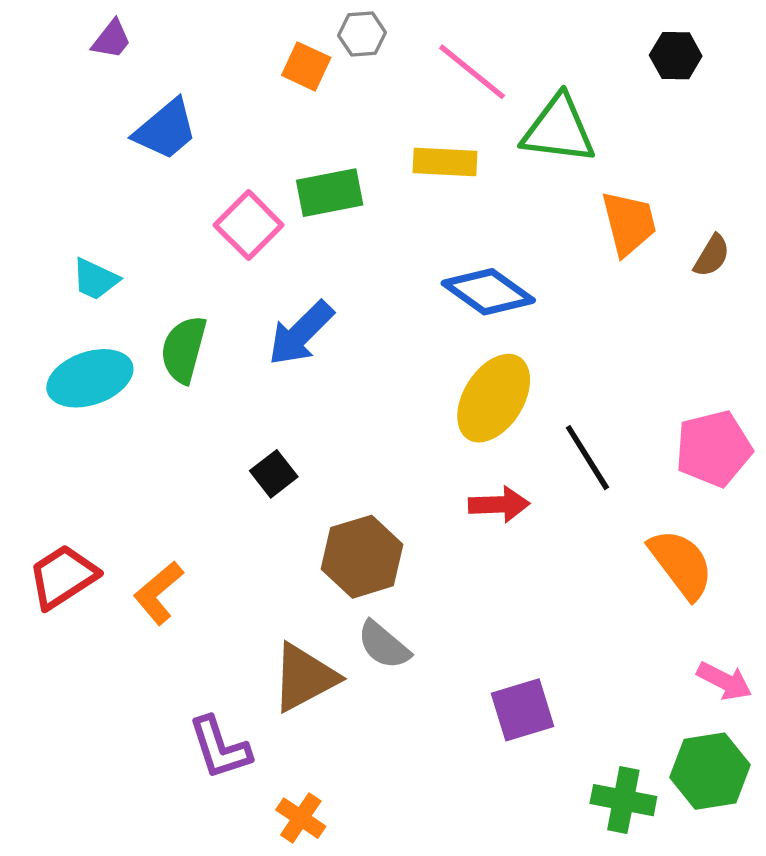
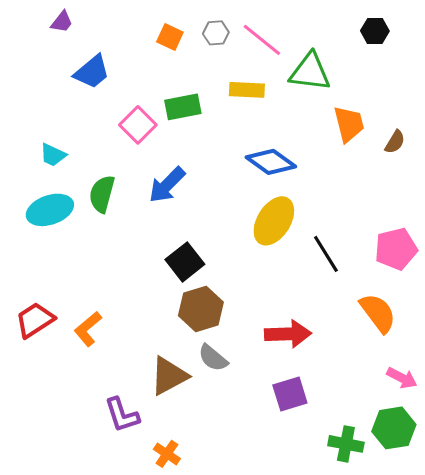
gray hexagon: (362, 34) -> (216, 33), moved
black square: (274, 474) -> (185, 262), moved, size x1.5
red arrow: (499, 504) -> (288, 334), moved, size x1.4

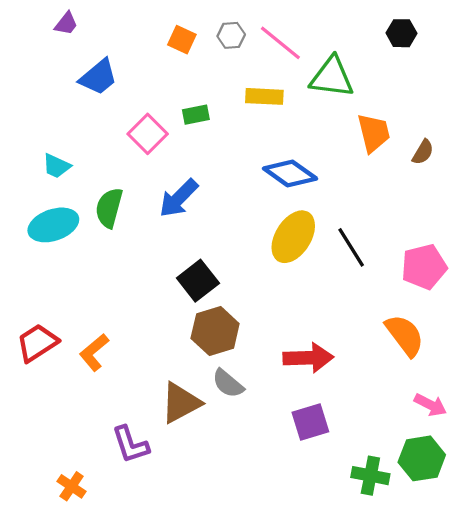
green rectangle: (183, 107) -> (196, 115), size x0.7
black line: (326, 254) -> (351, 247), moved
orange cross: (167, 454) -> (72, 486), moved

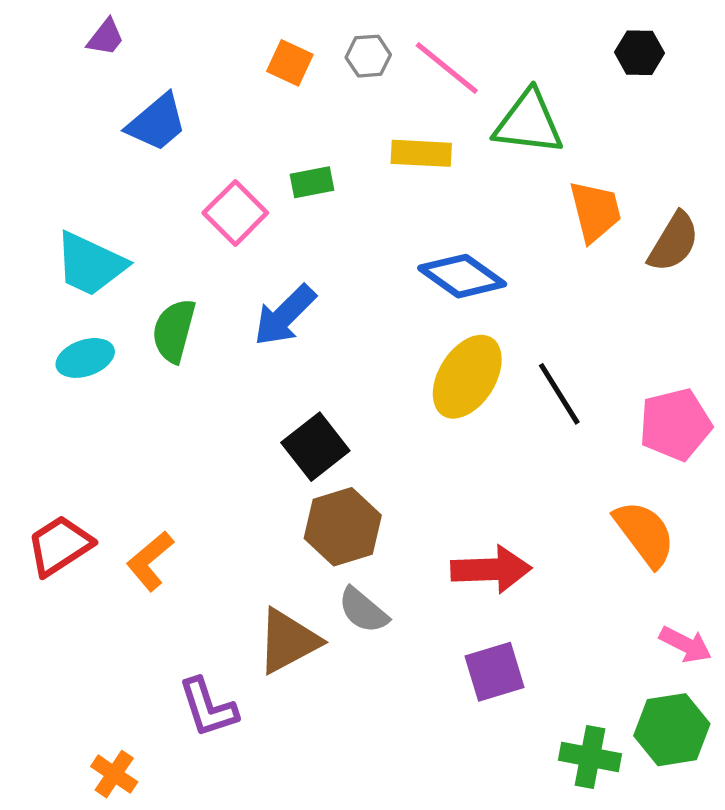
brown semicircle: (423, 152) -> (674, 242), size x1.5
cyan trapezoid: (57, 166) -> (90, 264), size x1.6
cyan ellipse: (53, 225) -> (85, 358), size x0.7

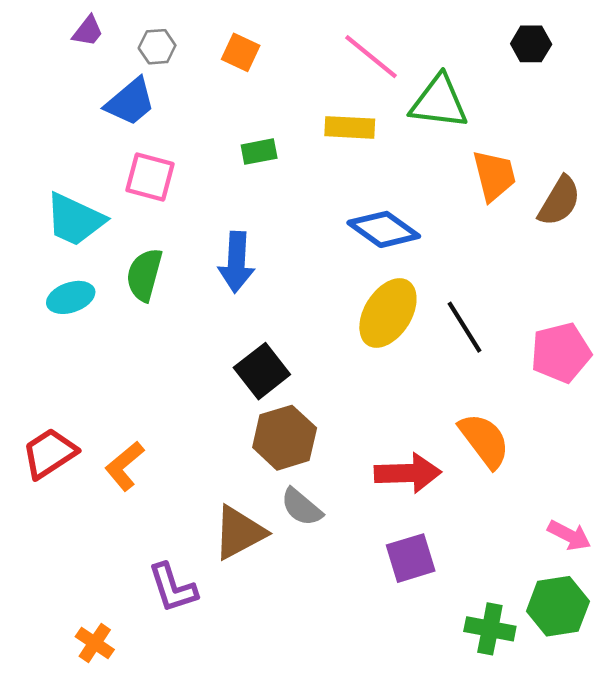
gray hexagon: (368, 56) -> (157, 47), moved
pink square: (235, 213) -> (150, 177), moved, turned -30
blue arrow: (285, 315) -> (236, 262), turned -42
orange semicircle: (645, 534) -> (484, 440), moved

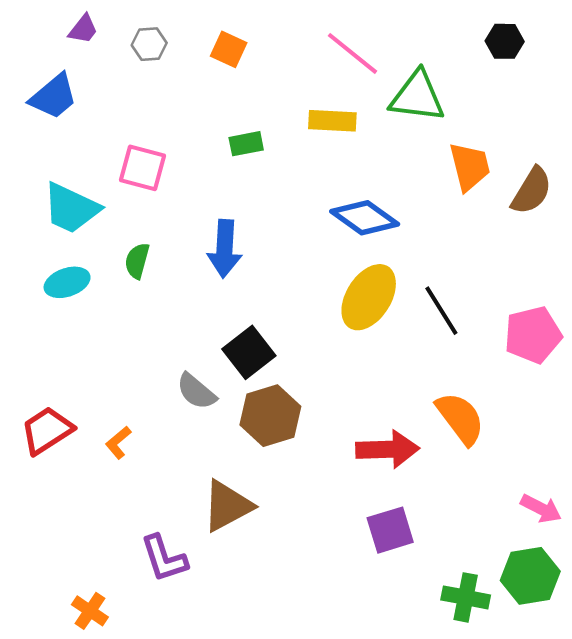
blue trapezoid: (130, 102) -> (54, 97), moved
green semicircle: (144, 275) -> (137, 261), size x0.7
orange L-shape: (125, 466) -> (118, 443), size x0.7
gray semicircle: (302, 507) -> (196, 391), moved

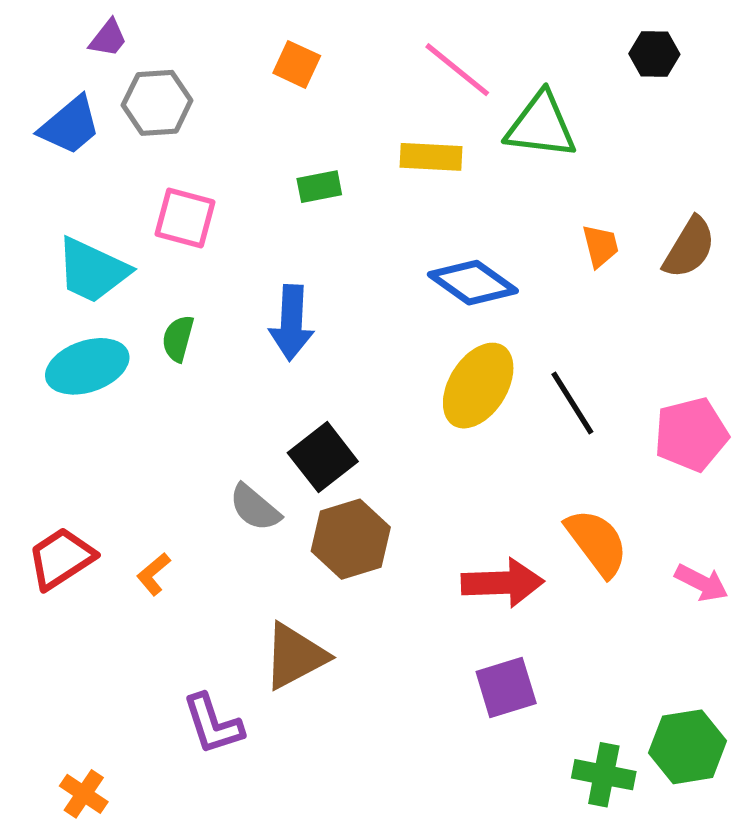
gray hexagon: (149, 44) -> (157, 103), moved, size x1.5
orange trapezoid: (470, 167) -> (600, 246), moved, size x0.7
cyan ellipse: (67, 282) -> (87, 366), size x1.4
pink arrow: (541, 509) -> (702, 583), moved
orange cross: (90, 611) -> (84, 794), moved

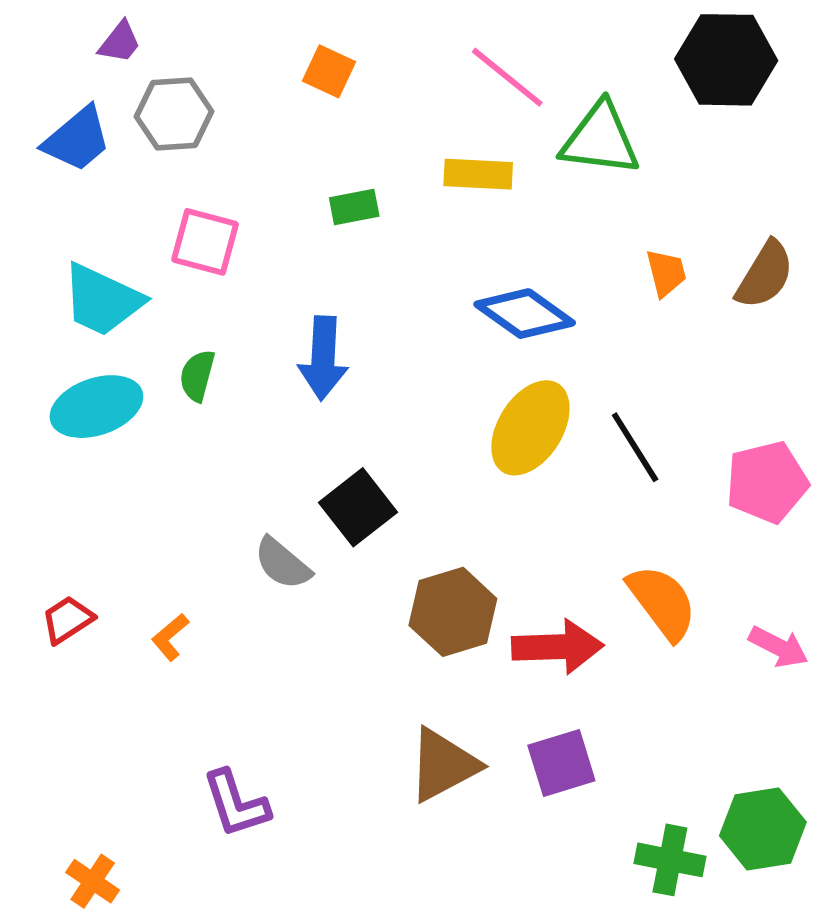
black hexagon: (654, 54) -> (726, 60), size x1.8
brown hexagon: (351, 539) -> (453, 612), moved
red trapezoid: (61, 558) -> (67, 620), size x0.7
brown triangle: (295, 656) -> (443, 765), moved

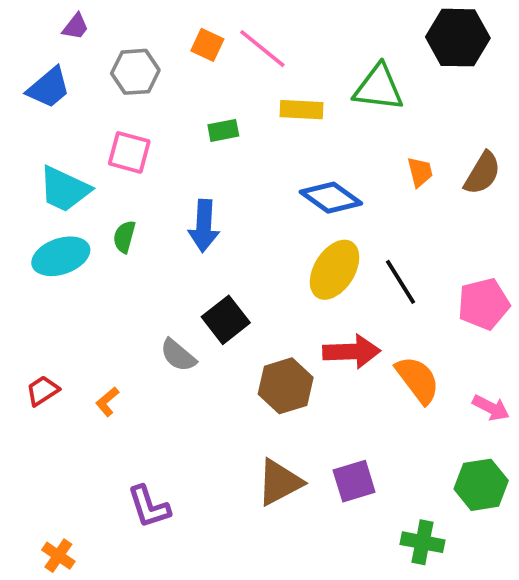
pink line: (507, 77) -> (262, 49), moved
gray hexagon: (174, 114) -> (135, 72), moved
red arrow: (558, 647) -> (352, 352), moved
green hexagon: (763, 829) -> (481, 485), moved

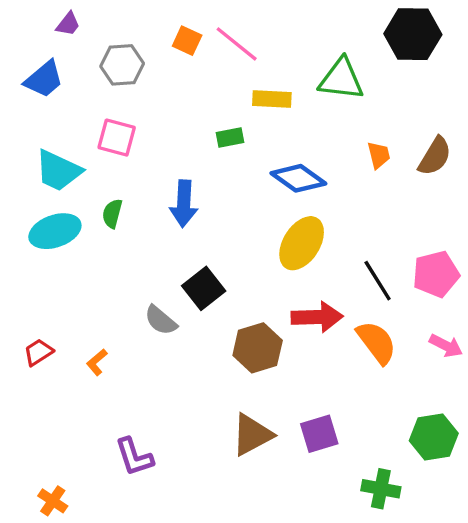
green rectangle: (223, 130) -> (230, 138), moved
black line: (401, 282) -> (378, 281), moved
pink arrow: (491, 408) -> (446, 346), moved

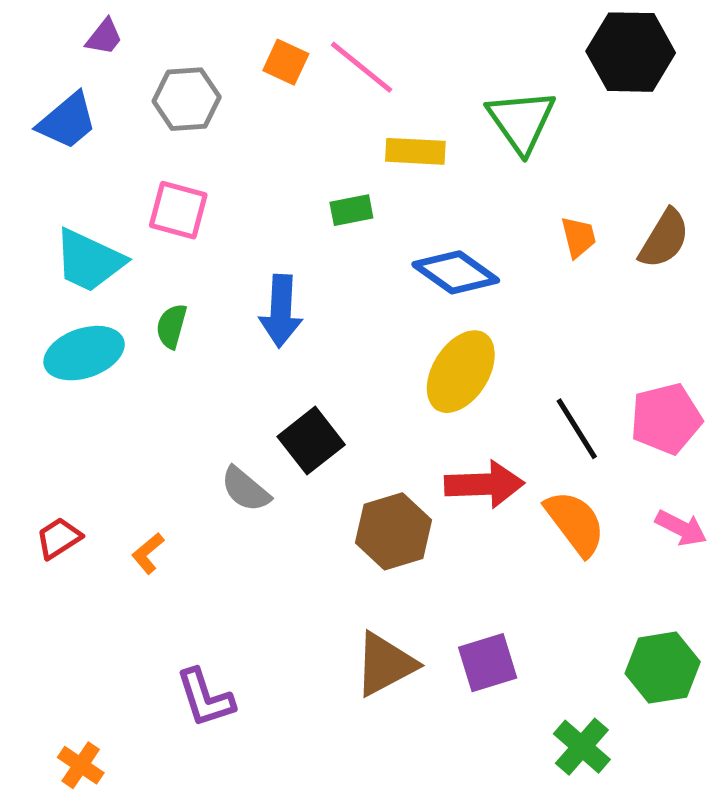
green triangle: (341, 79) -> (521, 121), turned 48
green cross: (381, 489) -> (582, 747), turned 30

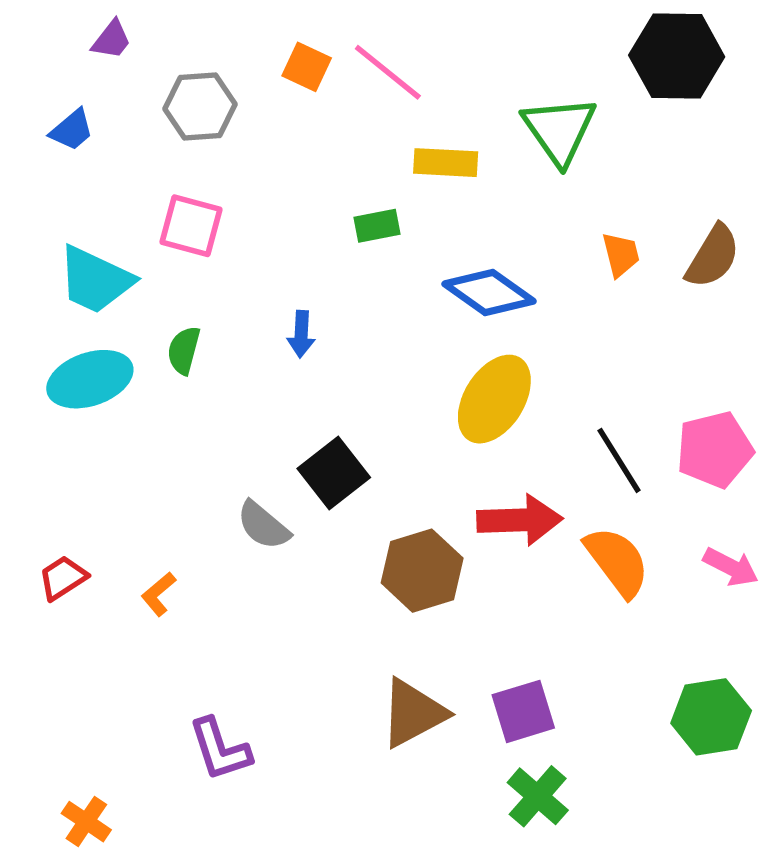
blue trapezoid: (67, 121) -> (72, 130), size x0.7
blue arrow: (281, 311) -> (301, 334), size x0.6
green cross: (582, 747) -> (538, 796), moved

